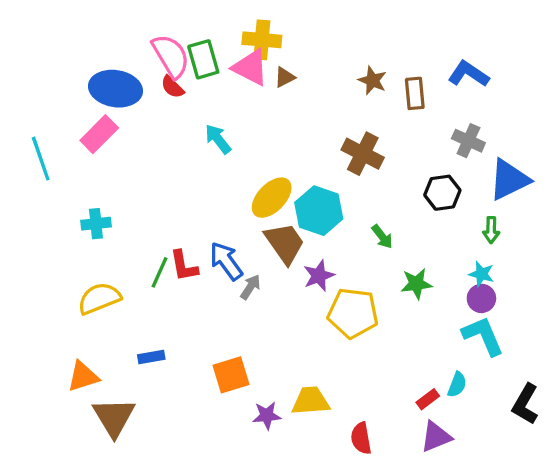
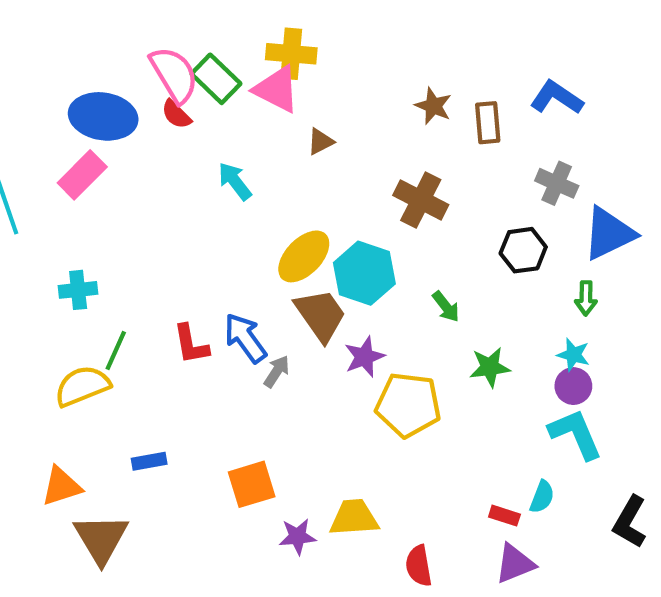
green rectangle: (203, 59) -> (216, 79), turned -30
brown triangle: (285, 77) -> (320, 141), moved
green line: (159, 272) -> (116, 350), moved
red rectangle: (428, 399) -> (504, 516), turned 55

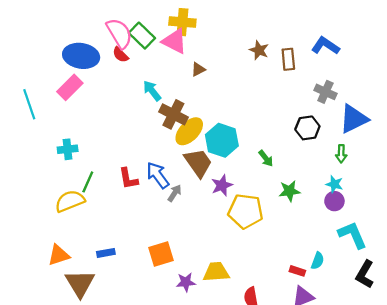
brown cross: (421, 200) -> (173, 114), moved
cyan L-shape: (575, 434) -> (352, 235), moved
blue rectangle: (149, 461) -> (106, 253), moved

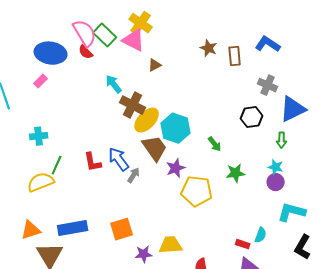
yellow cross: (182, 22) -> (141, 23), turned 30
pink rectangle: (70, 87) -> (41, 81), size x0.6
cyan L-shape: (352, 235) -> (292, 212), turned -52
blue rectangle: (106, 253) -> (73, 228), size x1.8

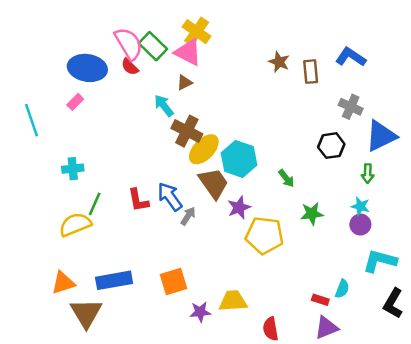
brown triangle: (155, 65) -> (184, 83), moved

